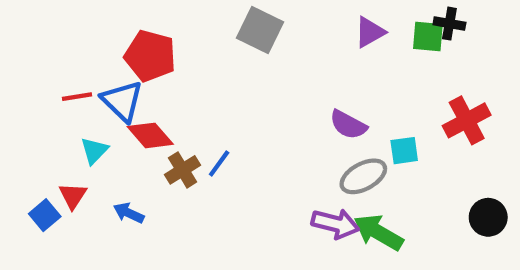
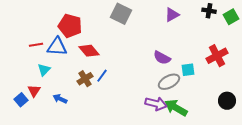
green square: (428, 36) -> (231, 17), moved, turned -35
blue triangle: (122, 101) -> (57, 47), turned -40
red diamond: (150, 135) -> (89, 51), moved

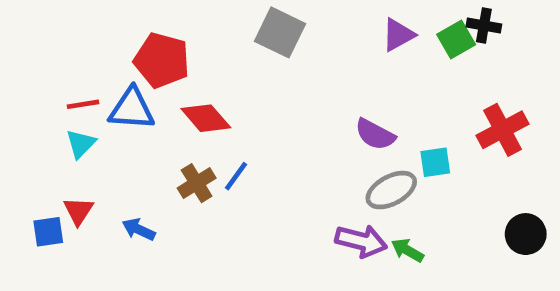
green square: (231, 17) -> (456, 39), moved
cyan triangle: (44, 70) -> (81, 144), moved
blue square: (21, 100) -> (48, 232), turned 32
green arrow: (176, 108) -> (407, 250), size x0.6

